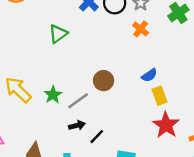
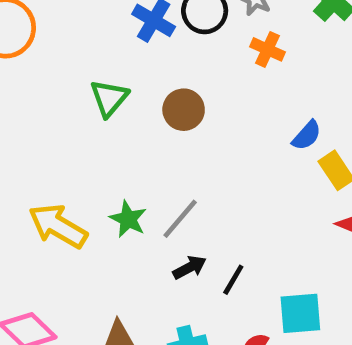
brown circle: (104, 81) -> (184, 110), moved

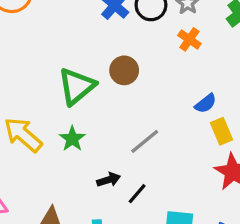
green triangle: (109, 98) -> (77, 86), moved, size x1.4
gray line: (180, 219) -> (145, 141), moved

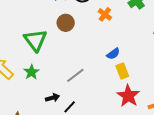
brown circle: (124, 70) -> (66, 23), moved
green triangle: (77, 86) -> (35, 40), turned -30

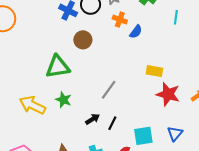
green triangle: (35, 40) -> (58, 67), turned -45
blue semicircle: (113, 54) -> (136, 32), moved
yellow rectangle: (122, 71) -> (154, 71), turned -42

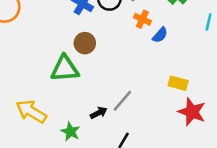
brown circle: (83, 40) -> (85, 43), moved
green star: (64, 100) -> (70, 132), moved
black arrow: (92, 119) -> (99, 113), moved

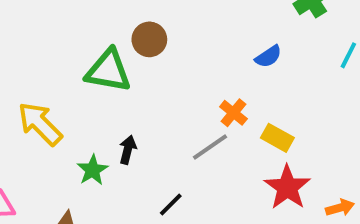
orange cross: (142, 19) -> (233, 113), moved
gray line: (122, 101) -> (210, 147), moved
black arrow: (99, 113) -> (128, 150), moved, turned -63

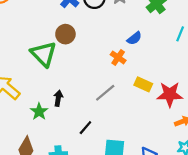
green triangle: (108, 71) -> (43, 54), turned 40
orange cross: (233, 113) -> (118, 57), moved
red star: (287, 187) -> (170, 94), moved, turned -30

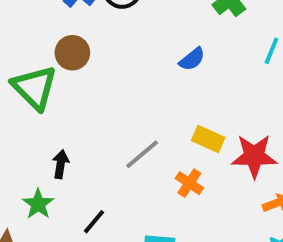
orange cross: (118, 57) -> (189, 183), moved
green star: (39, 112) -> (38, 204), moved
black line: (85, 128) -> (94, 222), moved

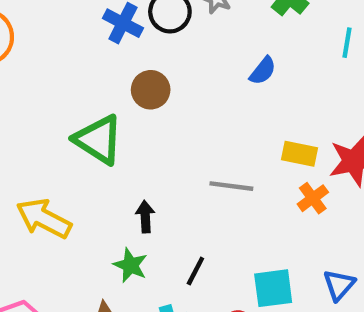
brown circle: (72, 53) -> (151, 90), moved
gray line: (142, 154) -> (231, 186), turned 60
orange cross: (189, 183) -> (313, 198), moved, turned 32

